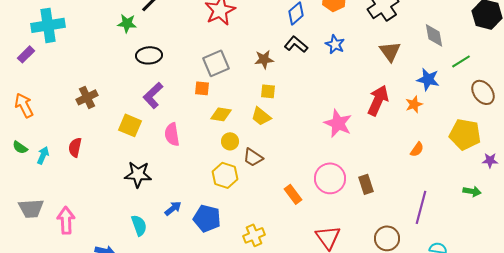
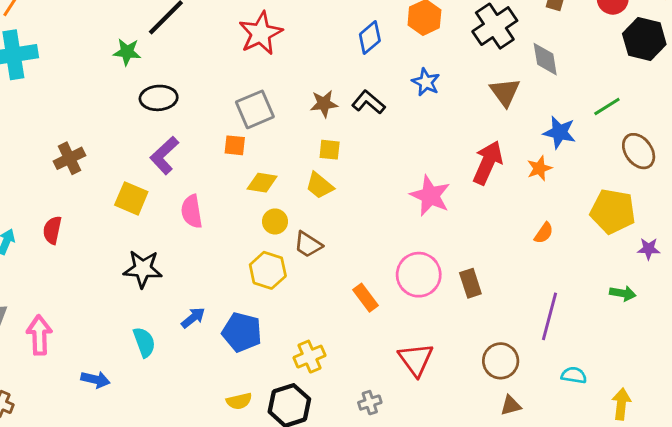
gray diamond: (434, 35) -> (545, 59), moved
black L-shape: (296, 44) -> (368, 102), moved

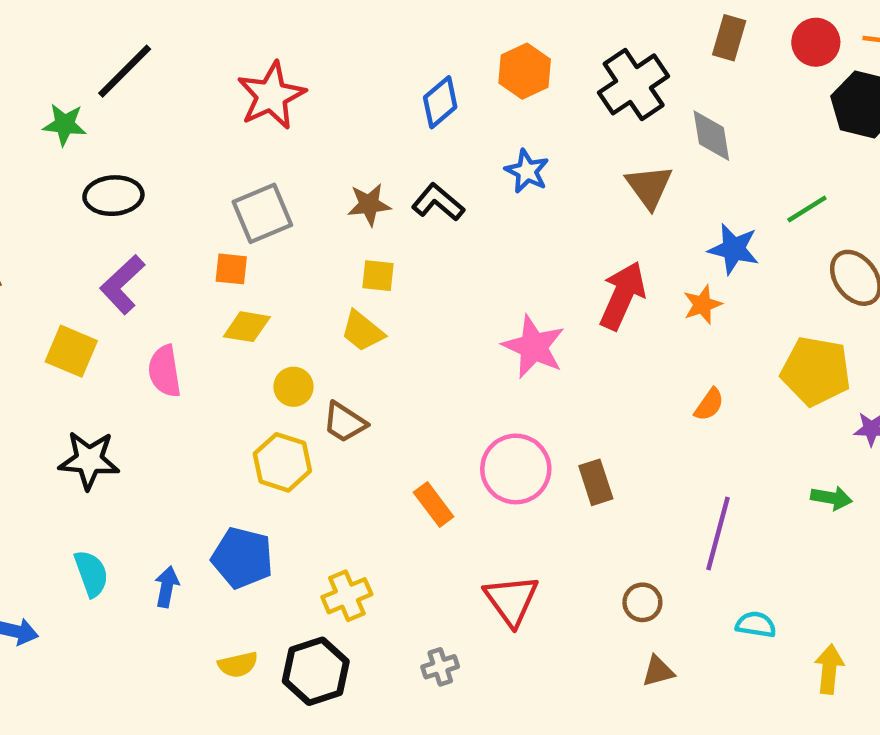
yellow diamond: (262, 183) -> (247, 327), moved
blue arrow: (193, 318) -> (167, 587), moved, turned -40
brown circle: (501, 361) -> (642, 602), size x0.7

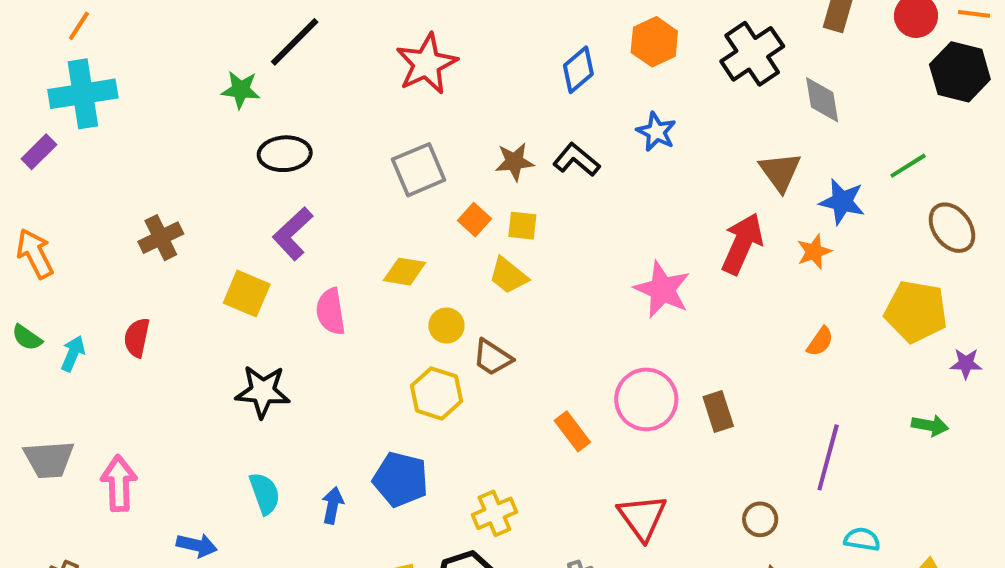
brown triangle: (649, 187) -> (780, 172), moved
orange square: (231, 269) -> (474, 220), moved, turned 36

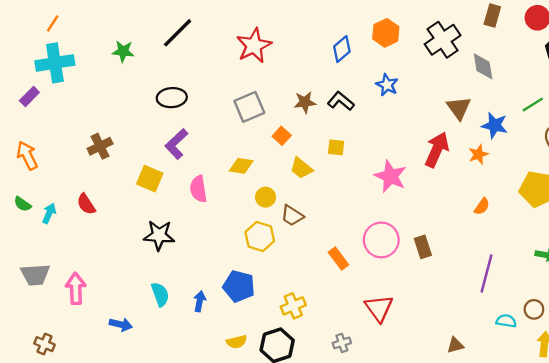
green star: (241, 90) -> (123, 51), moved
yellow square: (522, 226) -> (336, 147), moved
red semicircle: (137, 338) -> (86, 204), turned -45
brown circle: (760, 519) -> (534, 309), moved

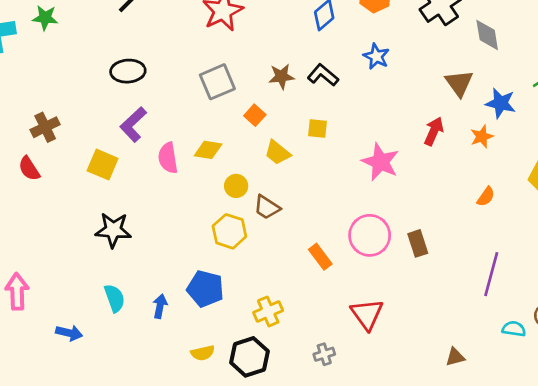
green star: (123, 51) -> (45, 18), moved
red arrow: (437, 150) -> (434, 131), size x0.7
pink semicircle: (198, 189) -> (168, 158), moved
red semicircle: (86, 204) -> (29, 169), moved

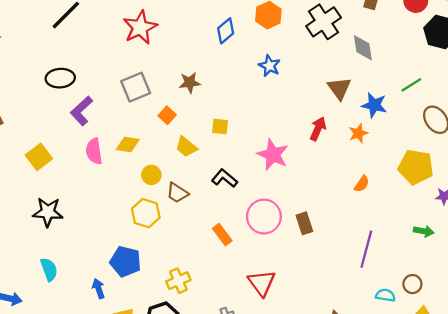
black L-shape: (323, 75) -> (225, 178), moved
purple L-shape: (133, 125) -> (82, 111), moved
yellow square: (103, 165) -> (39, 157), turned 30
blue arrow: (160, 306) -> (98, 289), moved, turned -30

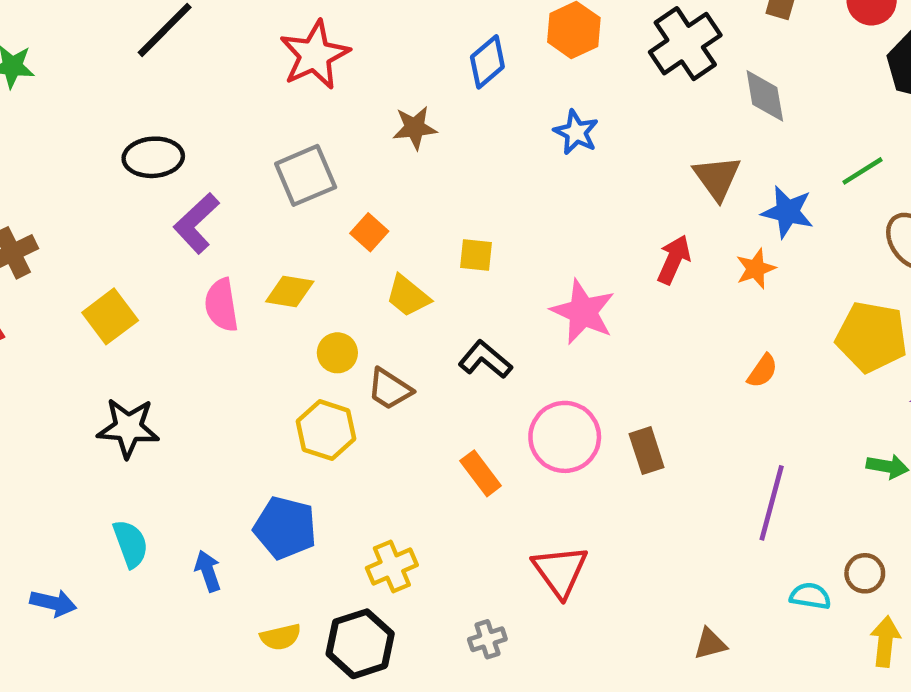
brown star: (190, 83) -> (415, 128), moved
blue arrow: (98, 289) -> (208, 571), moved

